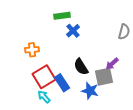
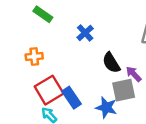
green rectangle: (62, 16) -> (43, 14), moved, turned 42
purple arrow: (112, 64) -> (134, 74), turned 88
black semicircle: (81, 67) -> (111, 63), moved

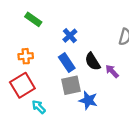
red square: (49, 90) -> (22, 85), moved
gray square: (124, 90) -> (71, 85), moved
blue rectangle: (71, 98) -> (67, 63), moved

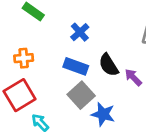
blue rectangle: (67, 63) -> (76, 66), turned -36
gray square: (71, 85) -> (81, 95), turned -30

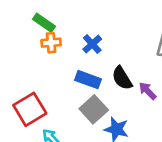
orange cross: (24, 58) -> (51, 43), moved

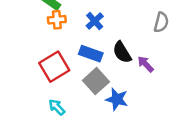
red square: (30, 109) -> (54, 67), moved

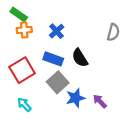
purple arrow: (146, 64) -> (100, 101), moved
blue star: (117, 99) -> (75, 98), turned -30

